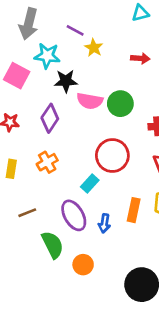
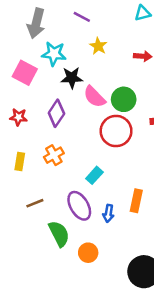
purple line: (75, 30) -> (82, 17), moved
pink semicircle: (90, 101) -> (94, 97), turned 35
red circle: (112, 156) -> (116, 131), moved

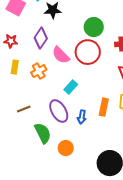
pink semicircle: (94, 97) -> (61, 55), moved
yellow rectangle: (20, 161) -> (15, 67), moved

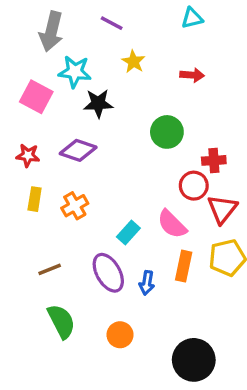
purple diamond: (41, 38) -> (78, 150), turned 75
red circle: (88, 52) -> (194, 186), moved, size x0.7
pink semicircle: (61, 55) -> (172, 224), moved
green semicircle: (43, 133) -> (61, 321), moved

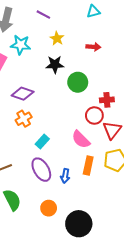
black star: (98, 104) -> (55, 65), moved
orange cross: (75, 206) -> (24, 119), moved
cyan rectangle: (128, 233) -> (42, 142), moved
black circle: (194, 360) -> (79, 224), moved

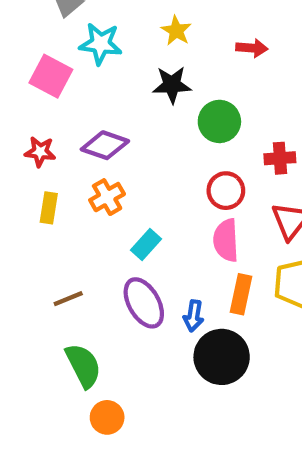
red circle: (94, 116) -> (226, 191), moved
pink semicircle: (81, 139) -> (226, 240), turned 42
orange circle: (49, 208) -> (107, 417), moved
black circle: (79, 224) -> (222, 357), moved

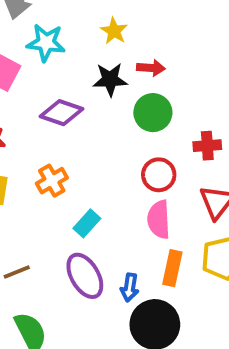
red arrow: (252, 48) -> (151, 68), moved
purple diamond: (105, 145) -> (62, 113), moved

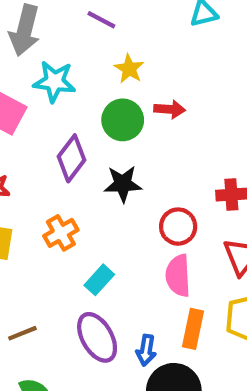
black star: (110, 80) -> (123, 184), moved
purple diamond: (62, 113) -> (71, 158), turned -72
green circle: (153, 113) -> (123, 120), moved

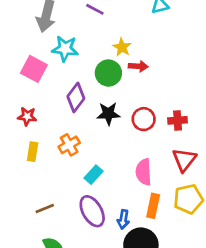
yellow star: (129, 69) -> (122, 47), moved
red circle: (178, 227) -> (144, 119), moved

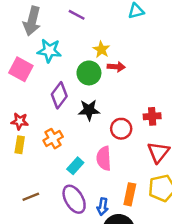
red star: (27, 116) -> (20, 121), moved
red circle: (144, 119) -> (121, 129), moved
pink semicircle: (144, 172) -> (104, 158), moved

